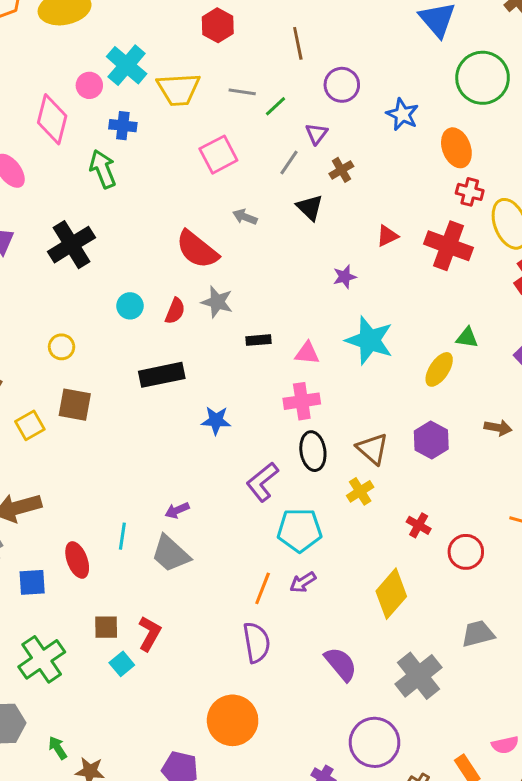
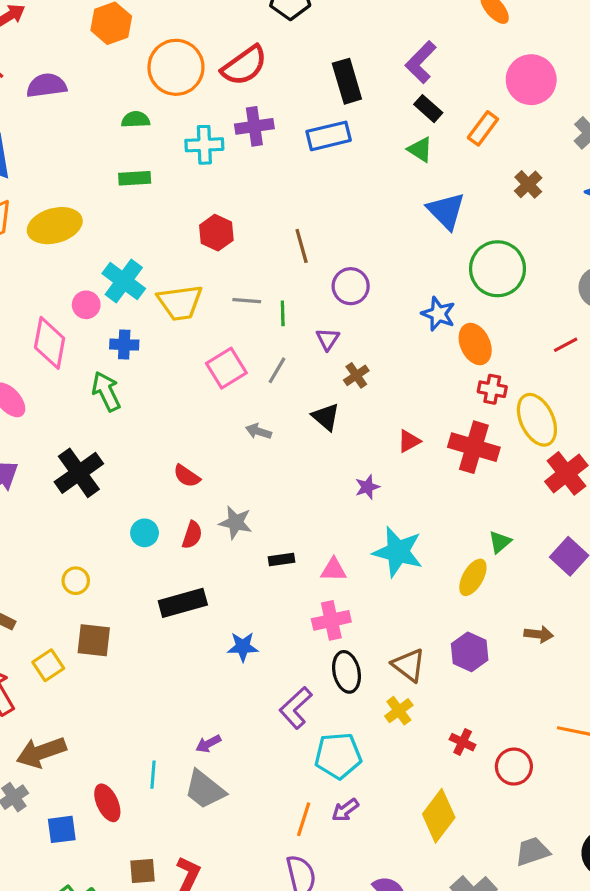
green line: (276, 106) -> (283, 313), turned -45
blue star: (402, 114) -> (438, 314), moved
gray line: (289, 163) -> (277, 370), moved
red semicircle: (197, 250) -> (187, 476), moved, size x0.6
green triangle: (467, 338) -> (500, 542), turned -45

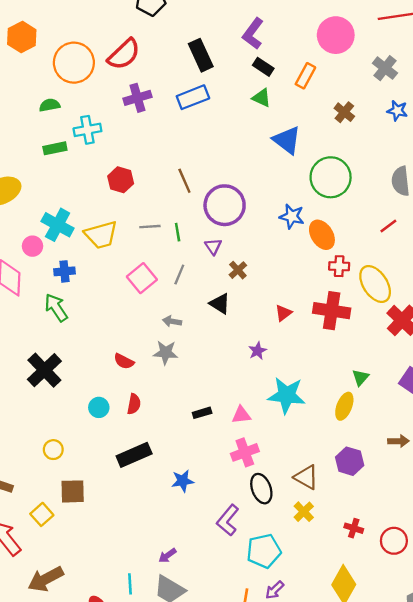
cyan cross: (204, 145) -> (87, 130), moved
purple circle: (351, 286) -> (225, 205), size x1.5
gray star: (235, 523) -> (166, 353), moved

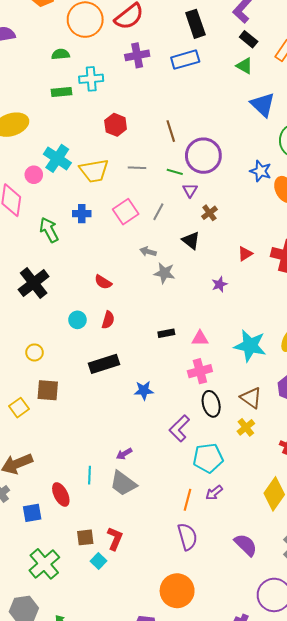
green line: (178, 232) -> (175, 172), moved, turned -70
blue cross: (64, 271) -> (82, 214), moved
gray star: (166, 353) -> (164, 273), moved
cyan star: (287, 395) -> (250, 346), moved

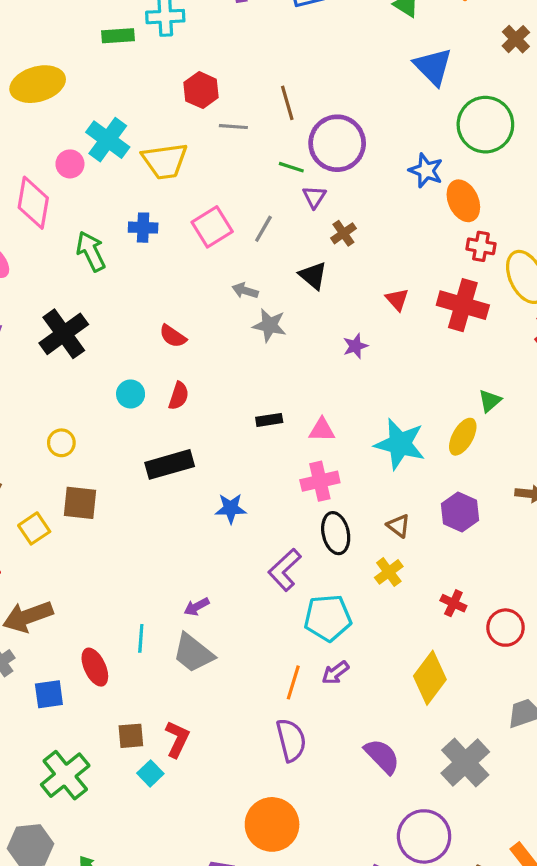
gray line: (137, 168) -> (233, 127), moved
red triangle: (245, 254) -> (397, 299), turned -42
brown triangle: (251, 398) -> (399, 526), size x0.7

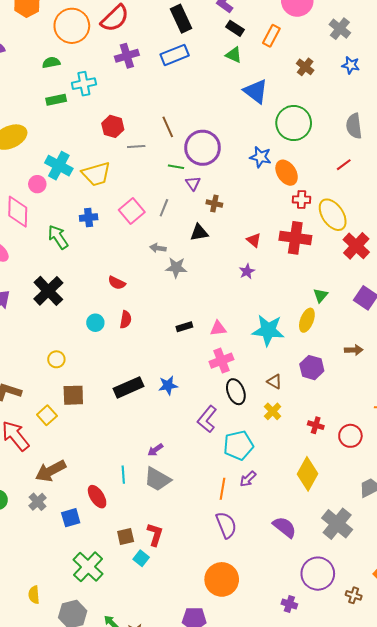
brown cross: (343, 233) -> (214, 204), turned -35
black triangle: (313, 276) -> (199, 233), turned -42
purple star: (355, 346) -> (247, 271), moved
black rectangle: (170, 464) -> (129, 387), moved

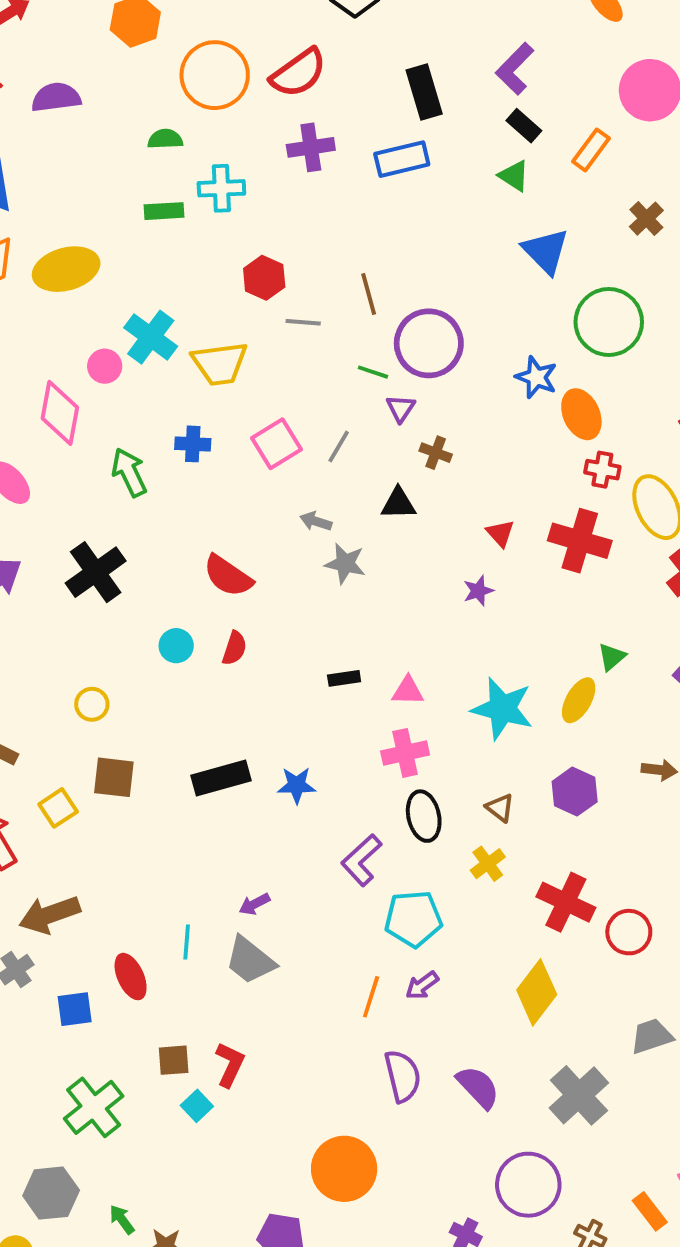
red semicircle: (117, 283) -> (228, 576), size x1.5
red cross: (316, 425) -> (566, 902), size x1.8
purple semicircle: (226, 525) -> (403, 1076), moved

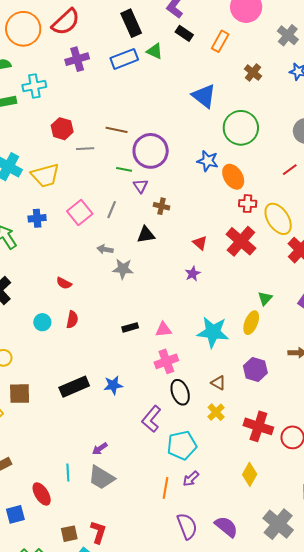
green triangle: (514, 176) -> (155, 51), moved
brown line: (369, 294) -> (117, 130), turned -55
red cross: (580, 541) -> (241, 241), turned 32
red semicircle: (228, 576) -> (64, 283), size x0.6
yellow diamond: (537, 992) -> (250, 474), size x0.7

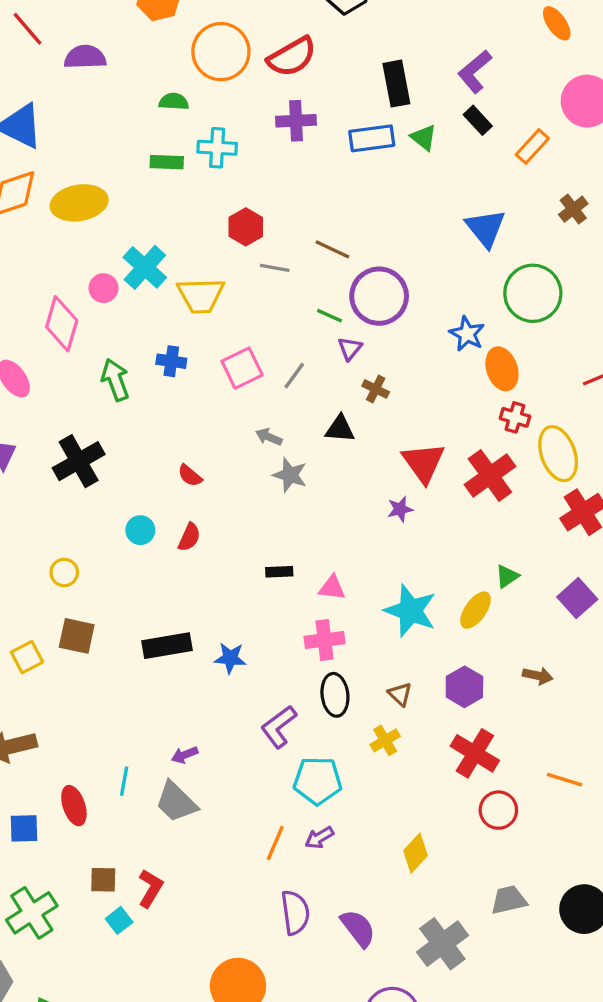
red triangle: (200, 243) -> (423, 463), size x1.8
red cross: (258, 426) -> (475, 753), moved

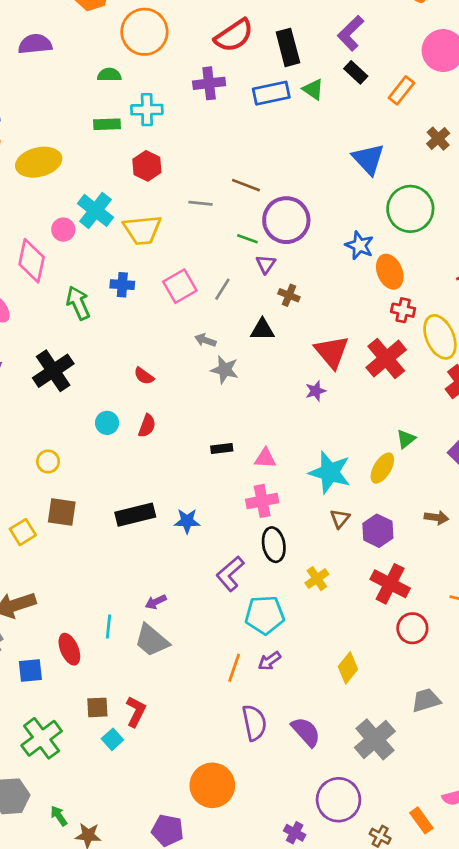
red semicircle: (292, 57) -> (234, 36), moved
red hexagon: (246, 227) -> (147, 166), moved
brown triangle: (400, 694) -> (340, 519), moved, turned 30

